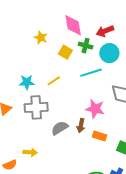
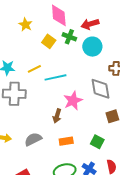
cyan line: (91, 73) -> (56, 77), moved
pink star: (95, 109) -> (73, 101), turned 30
gray semicircle: (60, 128) -> (33, 139), moved
orange rectangle: (100, 136) -> (66, 141), moved, turned -32

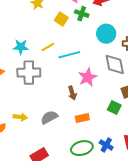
cyan circle: (92, 47) -> (106, 34), moved
brown arrow: (57, 116) -> (72, 93), turned -32
green square: (97, 142) -> (114, 108), moved

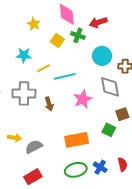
cyan star: (21, 47) -> (24, 55), moved
brown arrow: (72, 93) -> (49, 104), moved
gray semicircle: (49, 117) -> (34, 147), moved
orange rectangle: (82, 118) -> (77, 140), size x1.6

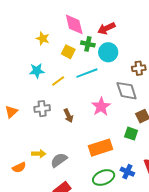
cyan circle: (102, 56) -> (108, 52), moved
cyan line: (65, 76) -> (87, 73), moved
gray cross: (24, 93) -> (42, 109), size x0.7

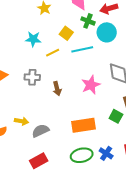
yellow square: (68, 52) -> (66, 33), moved

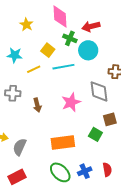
gray semicircle: (40, 131) -> (20, 147), turned -42
blue cross: (106, 153) -> (85, 171), turned 32
green ellipse: (82, 155) -> (60, 172), turned 55

